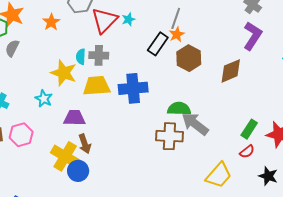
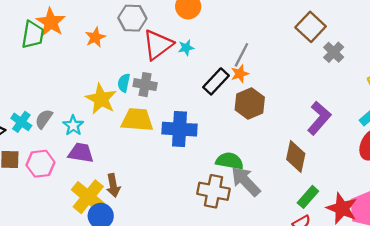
purple L-shape: (253, 36) -> (319, 118), moved
gray semicircle: (12, 48) -> (44, 119), moved
brown diamond: (231, 71) -> (296, 157), moved, turned -64
purple trapezoid: (74, 118) -> (81, 153), moved

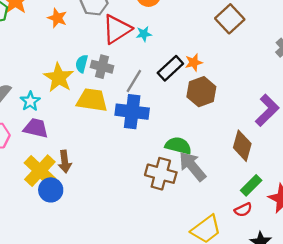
brown square: (311, 27) -> (230, 19), moved
orange star: (95, 37) -> (57, 18), turned -30
gray line: (241, 55) -> (134, 81), moved

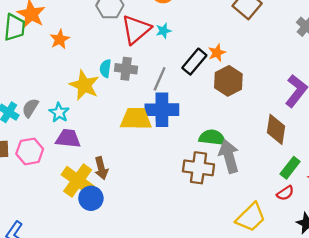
orange star: (57, 18) -> (60, 39), moved, turned 30
yellow trapezoid: (92, 100) -> (136, 119), moved
gray arrow: (192, 166) -> (229, 156), turned 32

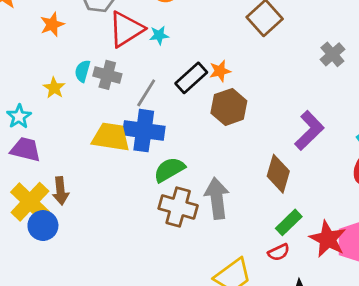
orange star: (60, 39) -> (52, 24), moved
yellow star: (84, 85) -> (54, 88), size x0.6
green semicircle: (212, 138) -> (169, 170), moved, turned -45

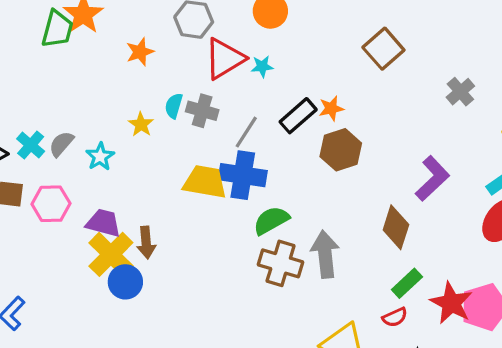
purple trapezoid: (25, 149) -> (103, 223), moved

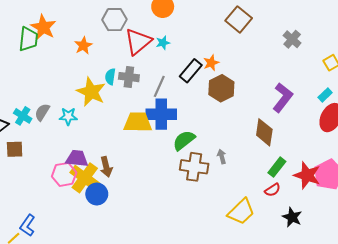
yellow star: (141, 124) -> (91, 92), size x1.8
cyan star: (100, 157) -> (68, 116), turned -30
pink hexagon: (51, 204) -> (64, 174), moved
gray arrow: (325, 254) -> (222, 157), size x0.5

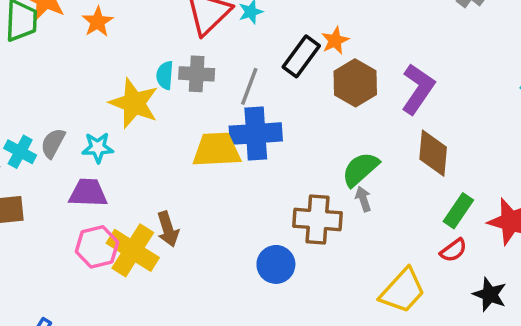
orange star: (83, 46) -> (98, 22), moved
purple L-shape: (283, 98) -> (418, 89), moved
green semicircle: (184, 140) -> (360, 169), moved
purple trapezoid: (77, 158) -> (88, 193), moved
blue circle: (97, 194) -> (276, 264), moved

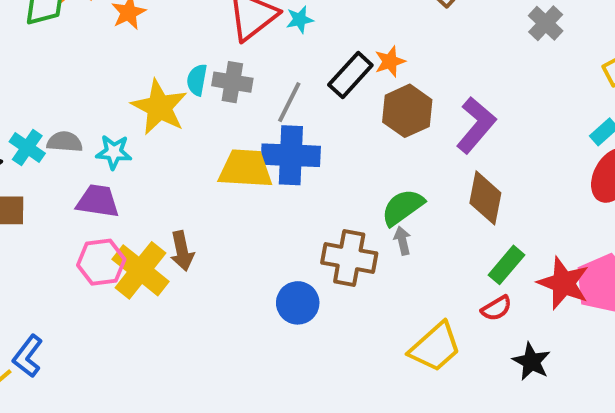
gray semicircle: (53, 143) -> (65, 142), turned 60

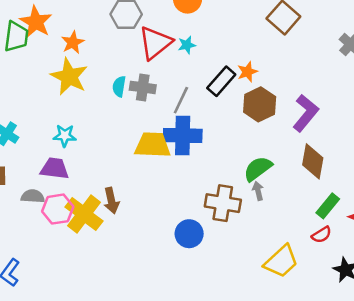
yellow star: (159, 107) -> (69, 77), moved
gray semicircle: (65, 142) -> (33, 196), moved

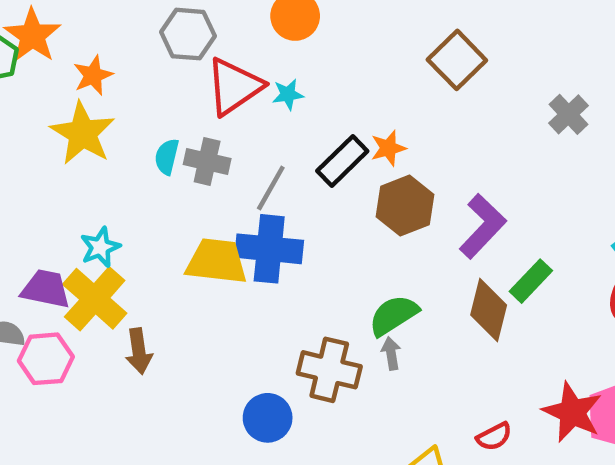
cyan star: (65, 136) -> (100, 247), moved, turned -30
green rectangle: (328, 206) -> (531, 281), moved
yellow cross: (84, 214) -> (95, 299), moved

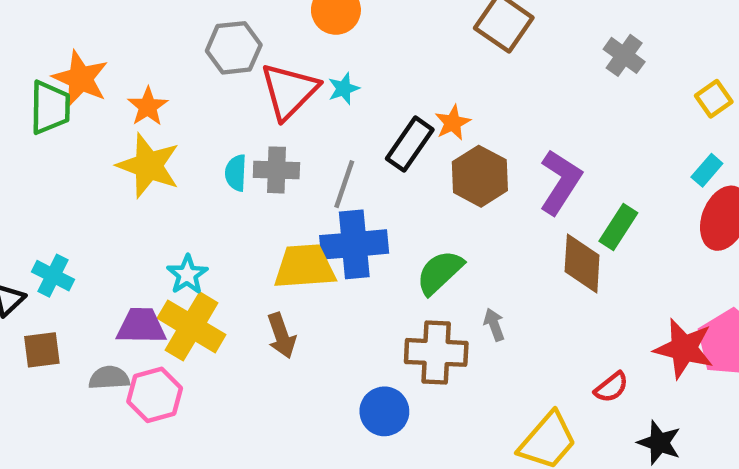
green semicircle: (394, 315) -> (440, 272), moved
brown arrow: (139, 351) -> (281, 336), moved

